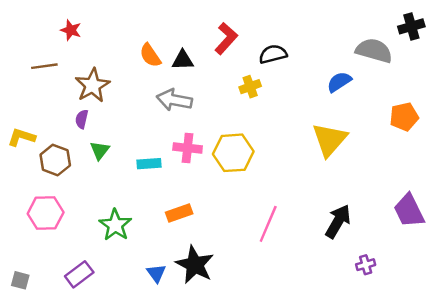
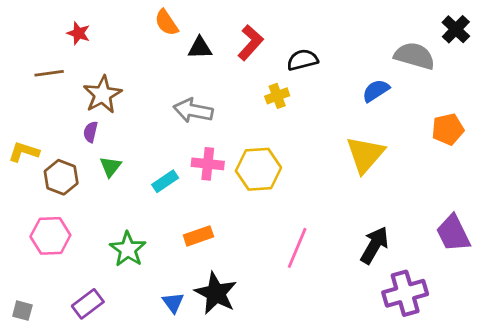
black cross: (411, 26) -> (456, 29), turned -30
orange semicircle: (150, 55) -> (166, 23), moved
black triangle: (183, 60) -> (200, 48), moved
cyan rectangle: (149, 164) -> (165, 181), turned -30
purple cross: (366, 265) -> (405, 293), size x2.0

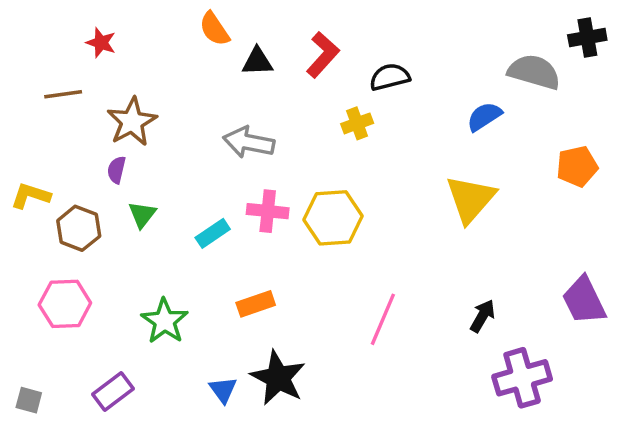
black cross: (456, 29) -> (587, 37), turned 36
black arrow: (374, 245) -> (483, 316), size x0.7

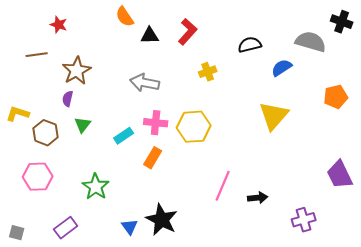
black cross: (587, 37) -> (342, 22), turned 30
black semicircle: (390, 77) -> (250, 45), moved
orange rectangle: (256, 304) -> (153, 158), moved, turned -40
black arrow: (483, 316) -> (258, 198), moved, turned 54
purple cross: (522, 378) -> (304, 220), size x0.7

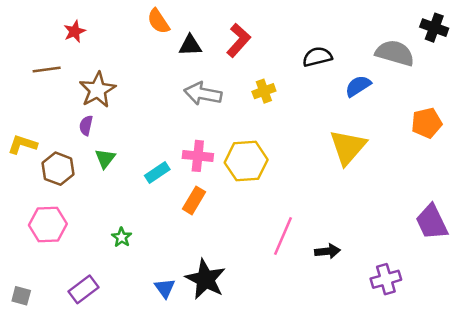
red star: (59, 25) -> (75, 31), turned 30
gray arrow: (145, 83) -> (203, 94), moved
green star: (96, 187) -> (122, 237), size x0.6

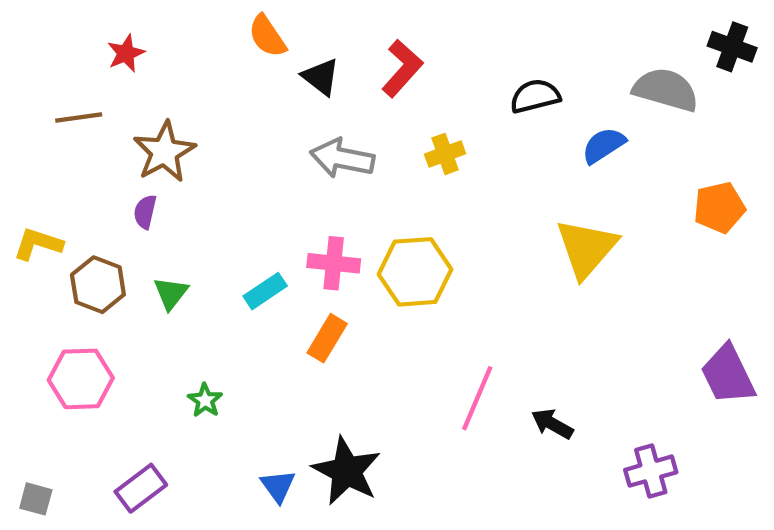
black triangle: (190, 45) -> (321, 77), turned 40
green triangle: (105, 158) -> (171, 293), moved
black arrow: (327, 251) -> (552, 424), turned -145

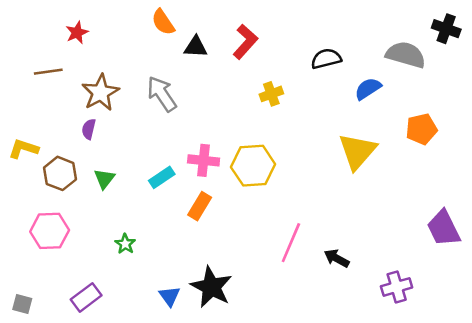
black triangle: (321, 77) -> (196, 47), turned -35
gray arrow: (342, 158) -> (162, 94), moved, turned 45
orange pentagon: (719, 208) -> (421, 129), moved

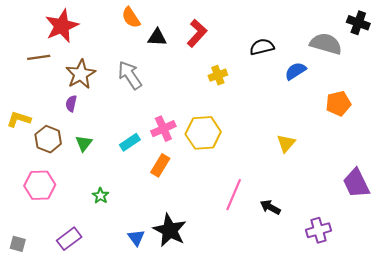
red star: (77, 33) -> (62, 26), size x1.8
yellow triangle: (357, 151) -> (286, 143), moved, size x0.6
pink cross: (204, 160) -> (163, 129), turned -30

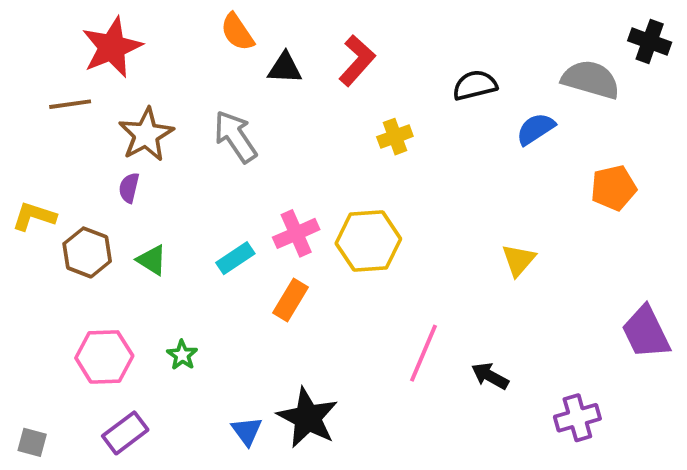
green triangle: (84, 143) -> (152, 260), turned -36
pink hexagon: (40, 185) -> (104, 357), moved

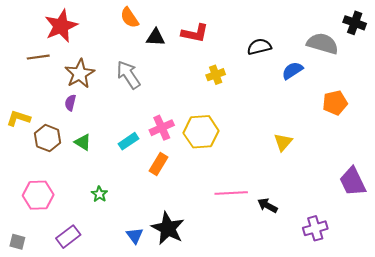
red L-shape: (357, 61) -> (195, 33), turned 60
pink line: (423, 353) -> (231, 193), turned 64
pink hexagon: (104, 357) -> (38, 195), moved

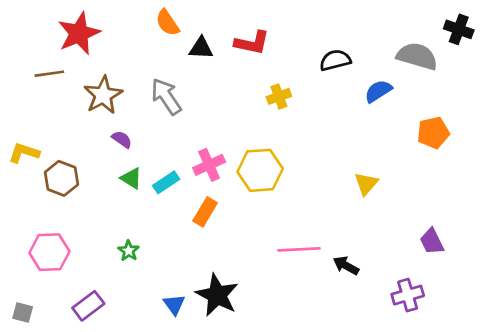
purple semicircle: (70, 103) -> (122, 139), moved, turned 112
green triangle: (83, 142) -> (131, 178), moved
purple trapezoid: (353, 182) -> (432, 241), moved, size x0.7

